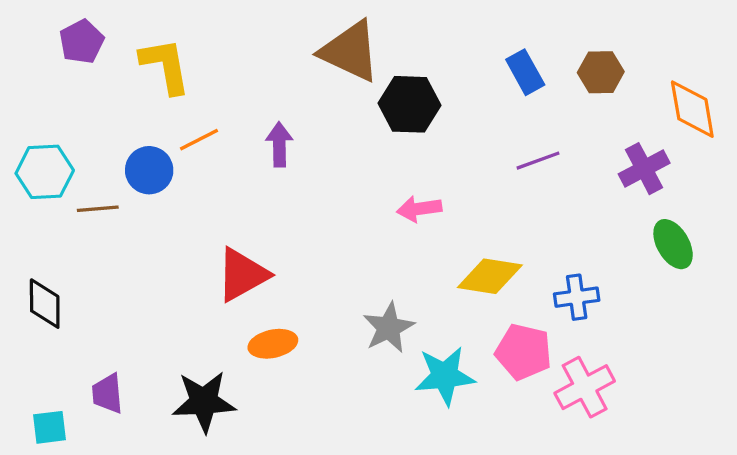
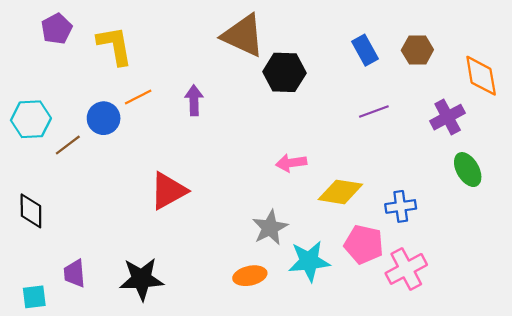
brown line: (98, 209) -> (68, 145), turned -32
pink arrow: (419, 209) -> (291, 163), moved
orange ellipse: (273, 344) -> (250, 276), moved

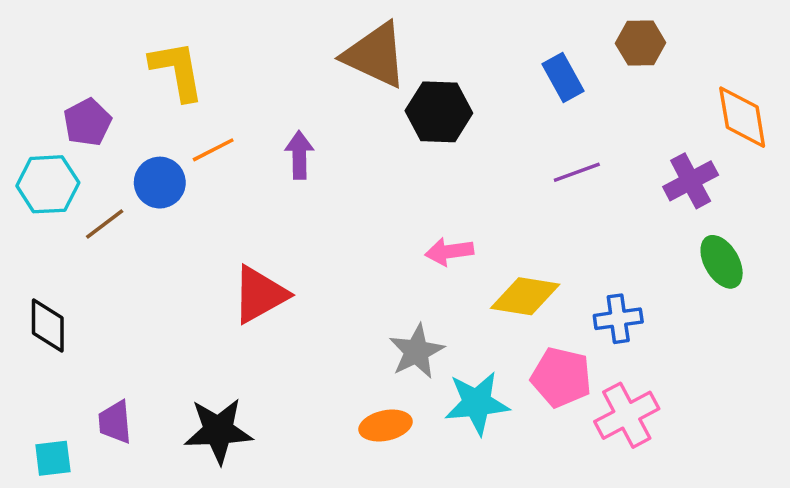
purple pentagon: (57, 29) -> (87, 122), moved
brown hexagon: (417, 50) -> (641, 43), moved

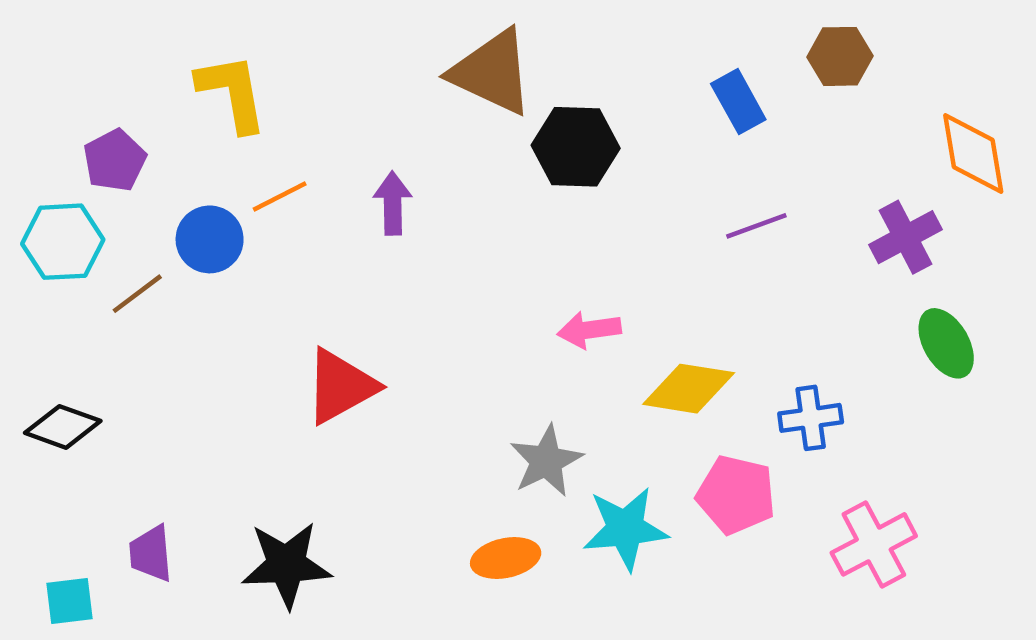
black diamond: (48, 326) -> (63, 427), turned -70
pink cross: (627, 415) -> (874, 544), moved

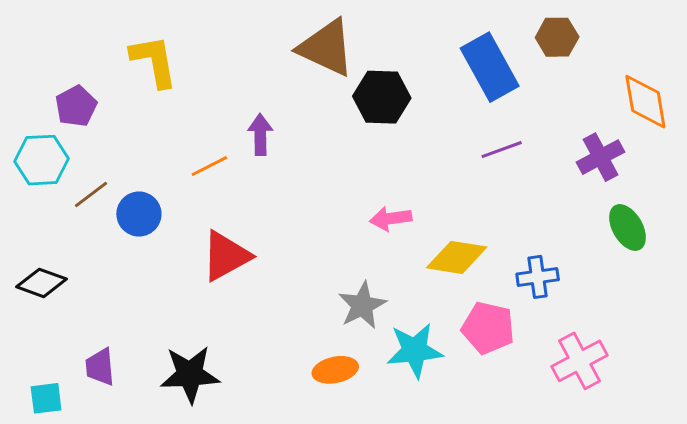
blue rectangle: (738, 102) -> (490, 67), size x1.6
orange line: (280, 197) -> (209, 166), moved
blue circle: (210, 239) -> (139, 214), moved

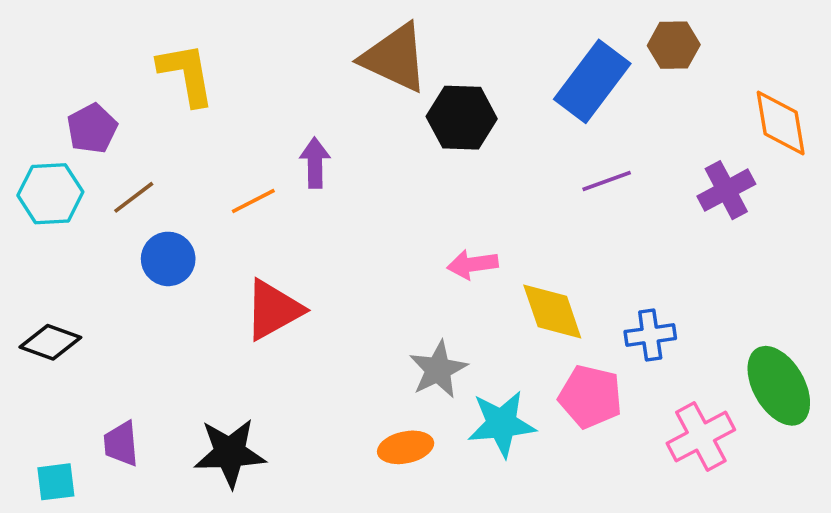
blue rectangle: (490, 67) -> (592, 81), turned 66
brown line: (91, 195) -> (134, 197), moved
green ellipse: (627, 227) -> (779, 386), moved, size x1.4
yellow diamond: (457, 257) -> (552, 311), turned 62

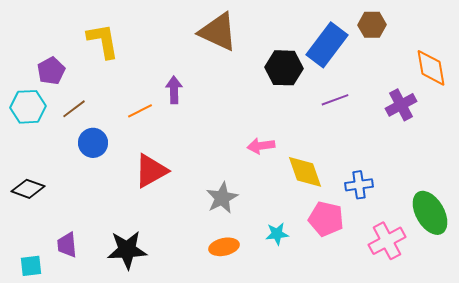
black hexagon: (462, 118) -> (284, 68), moved
gray star: (438, 369) -> (222, 198), moved
cyan star: (502, 424) -> (277, 234), size x0.6

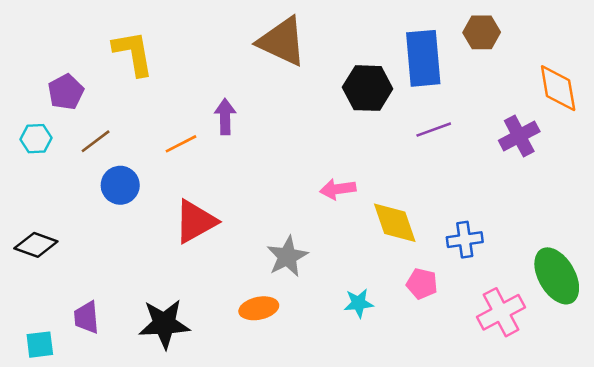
blue rectangle: (327, 45) -> (423, 58), turned -42
cyan hexagon: (28, 107) -> (36, 139), size x0.7
pink pentagon: (326, 219) -> (422, 284), size x0.7
orange ellipse: (224, 247) -> (259, 308), moved

